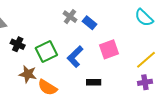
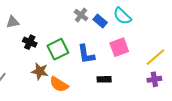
cyan semicircle: (144, 18) -> (122, 16), moved
blue L-shape: (75, 57) -> (86, 54), turned -55

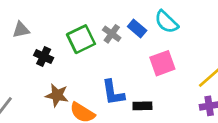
gray cross: (81, 15) -> (112, 34), moved
green square: (58, 49) -> (81, 39), moved
blue L-shape: (86, 54) -> (113, 93), moved

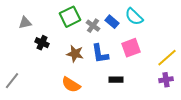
green square: (81, 39) -> (70, 17), moved
blue L-shape: (113, 93) -> (100, 54), moved
brown star: (57, 95) -> (75, 54), moved

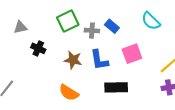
cyan semicircle: (134, 17) -> (151, 21), moved
gray cross: (93, 26) -> (92, 31), turned -32
black rectangle: (116, 80) -> (116, 87), size x1.5

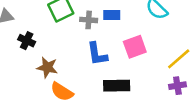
blue rectangle: (112, 26) -> (112, 15), turned -40
brown star: (73, 60) -> (47, 67), moved

